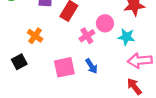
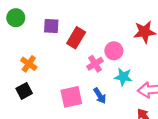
orange cross: (35, 36) -> (29, 64), moved
cyan star: (126, 37) -> (123, 77), moved

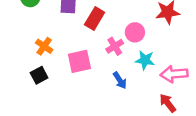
pink square: (71, 97) -> (79, 61), moved

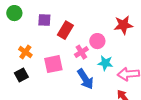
blue arrow: (120, 80) -> (85, 79), size x1.5

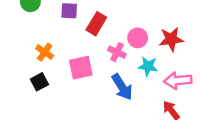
red star: (123, 25) -> (171, 39), moved
pink cross: (81, 52) -> (117, 52), turned -32

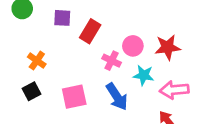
pink square: (81, 68) -> (74, 97), moved

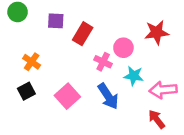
red star: (168, 47) -> (157, 32), moved
pink square: (74, 97) -> (67, 96), turned -30

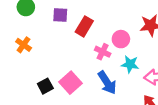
orange cross: (32, 62) -> (24, 45), moved
black square: (26, 91) -> (45, 86), moved

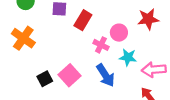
orange cross: (24, 45) -> (23, 38), size x1.5

